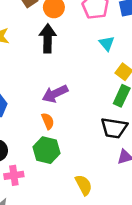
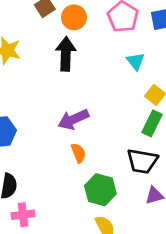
orange semicircle: (48, 121) -> (78, 153), moved
green hexagon: (46, 150) -> (100, 190), moved

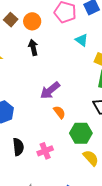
black arrow: (66, 54) -> (33, 47), size x0.7
pink cross: (23, 215) -> (45, 151), moved

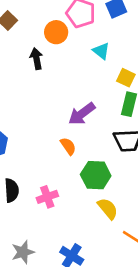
orange circle: (32, 21) -> (56, 32), moved
purple arrow: (50, 90) -> (82, 114), moved

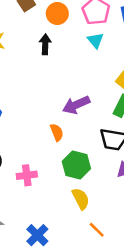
orange circle: (56, 32) -> (57, 14), moved
cyan triangle: (101, 51) -> (95, 40), moved

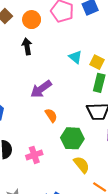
cyan triangle: (95, 40) -> (75, 57), moved
purple arrow: (76, 105) -> (41, 89), moved

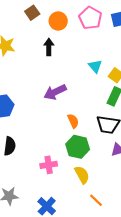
orange semicircle: (51, 115) -> (73, 121), moved
pink cross: (34, 155) -> (49, 165), moved

